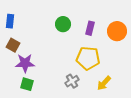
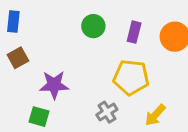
brown square: (13, 45) -> (18, 58), turned 32
purple star: (25, 63) -> (54, 85), moved

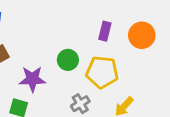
green circle: (93, 26) -> (68, 60), moved

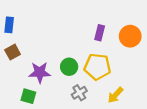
green circle: (68, 60) -> (69, 67), moved

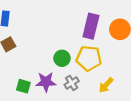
purple rectangle: (100, 33) -> (91, 26), size x1.6
purple star: (40, 72) -> (46, 82), moved

